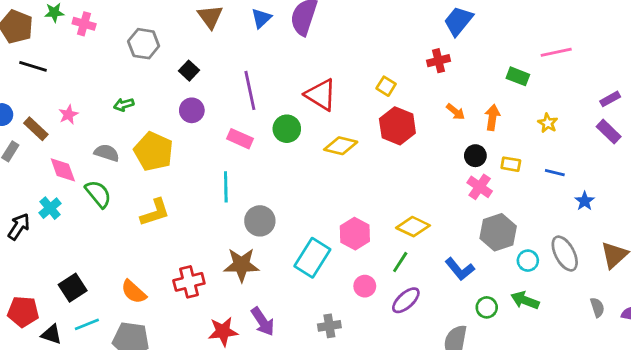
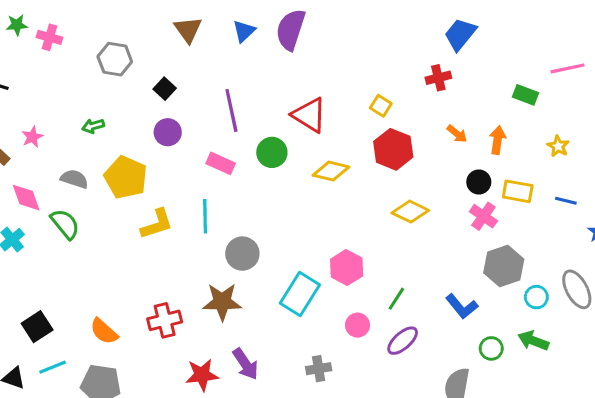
yellow rectangle: (511, 164) -> (518, 191), size x1.4
yellow L-shape: (155, 212) -> (157, 224), moved
yellow diamond: (413, 227) -> (410, 212), moved

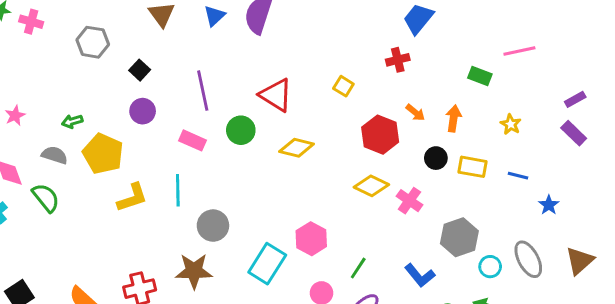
green arrow: (93, 126) -> (72, 121), moved
red hexagon: (393, 149) -> (380, 135), moved
pink cross: (483, 216) -> (409, 201), moved

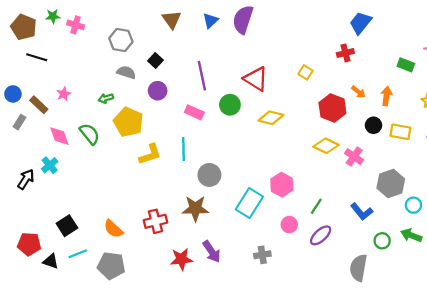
gray semicircle: (55, 155) -> (126, 72), moved
green semicircle: (46, 198) -> (90, 134), moved

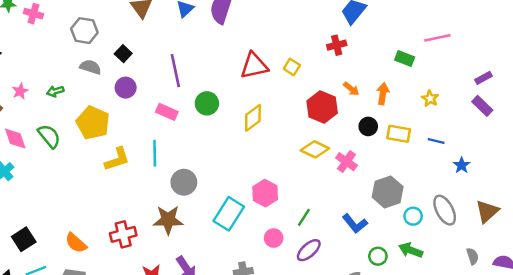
red triangle: (256, 79) -> (254, 66), moved, turned -44
green arrow: (106, 98) -> (55, 91), moved
yellow diamond: (271, 118) -> (253, 118), turned -50

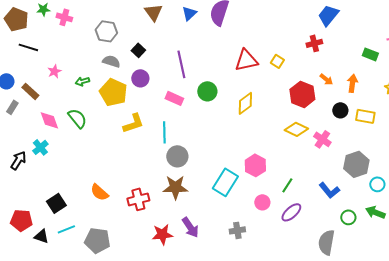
pink star: (20, 91) -> (54, 71), moved
yellow pentagon: (93, 123) -> (113, 92), moved
yellow L-shape: (117, 159) -> (133, 123), moved
gray circle: (184, 182) -> (177, 156), moved
orange semicircle: (76, 243) -> (99, 192), moved

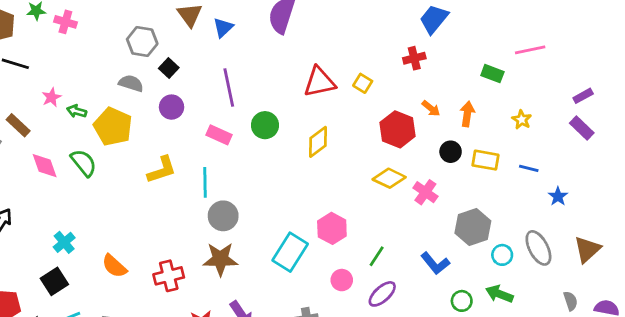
blue triangle: (189, 13) -> (223, 28), moved
gray hexagon: (106, 31) -> (142, 41), moved
green arrow: (82, 81) -> (77, 111), moved, turned 32
yellow pentagon: (113, 92) -> (113, 127), moved
cyan cross: (40, 147) -> (64, 242), moved

